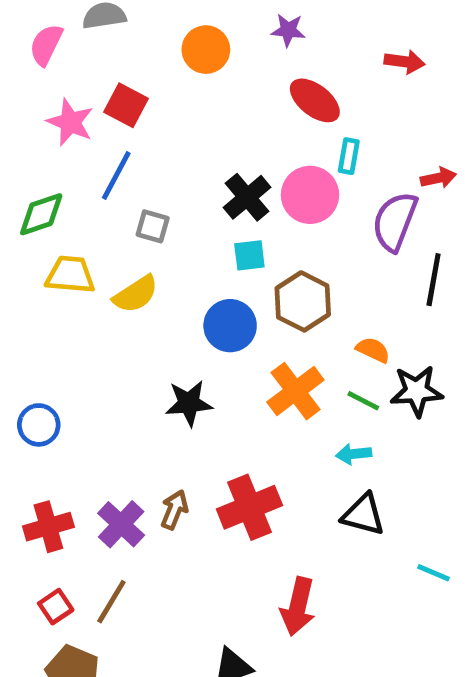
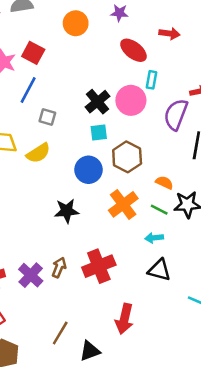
red arrow: (404, 62) -> (169, 34), moved
brown line: (111, 602) -> (60, 333), moved

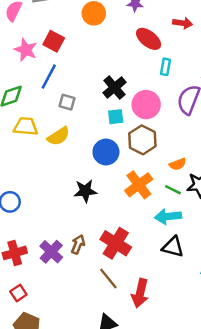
pink circle: (131, 100) -> (146, 105), moved
orange semicircle: (164, 183) -> (178, 164), turned 133
cyan arrow: (154, 238) -> (168, 216), size x1.5
red cross: (99, 266) -> (116, 243), turned -36
brown line: (60, 333) -> (108, 279), moved, turned -70

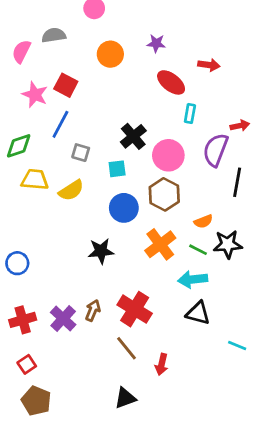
cyan square: (116, 117) -> (117, 169), moved
red arrow: (140, 293) -> (162, 364), size x0.7

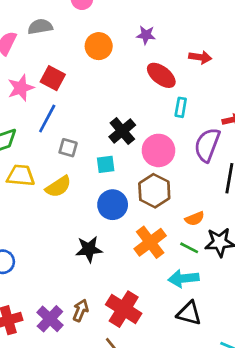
pink star: (35, 95) -> (21, 88), turned 30

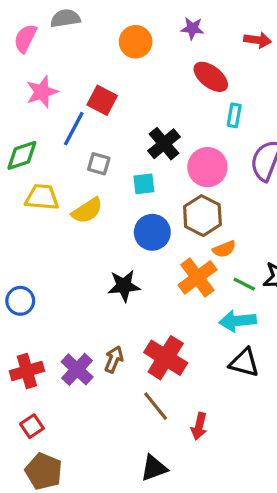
red arrow: (200, 57) -> (258, 40), moved
red square: (53, 78) -> (102, 100), moved
orange semicircle: (195, 219) -> (224, 249), moved

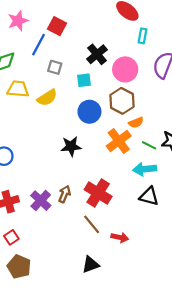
red arrow: (199, 426) -> (120, 237), turned -91

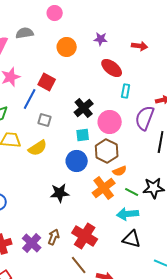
cyan square: (84, 80) -> (83, 135), moved

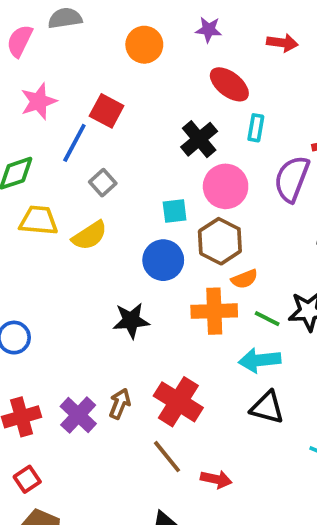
black cross: (84, 108) -> (199, 139), moved
gray square: (45, 120) -> (103, 183), turned 32
orange cross: (104, 188) -> (214, 311), turned 35

